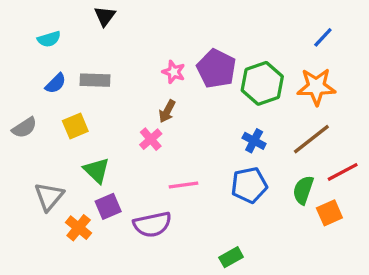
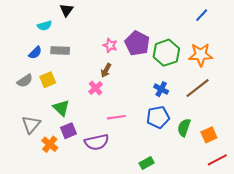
blue line: (323, 37) -> (202, 15), moved
cyan semicircle: (49, 39) -> (45, 26), moved
gray semicircle: (24, 128) -> (25, 81), moved
red line: (343, 172) -> (217, 160), moved
green semicircle: (303, 190) -> (184, 128), moved

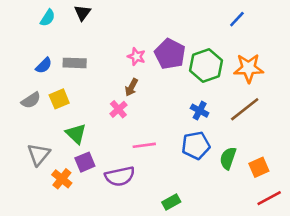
blue line: (202, 15) -> (237, 19), moved
cyan semicircle: (45, 26) -> (48, 18), moved, turned -40
green rectangle: (147, 163) -> (171, 202), moved

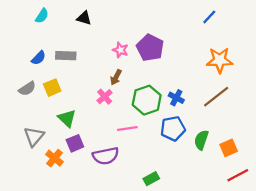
black triangle: (82, 13) -> (84, 18), moved, turned -49
green hexagon: (206, 65) -> (147, 100), moved

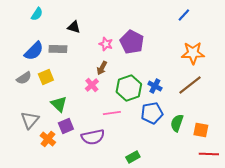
black triangle: (84, 18) -> (74, 27), moved
blue semicircle: (39, 58) -> (34, 51), size x1.5
orange square: (229, 148) -> (201, 130), turned 35
red line: (238, 175) -> (209, 154), turned 30

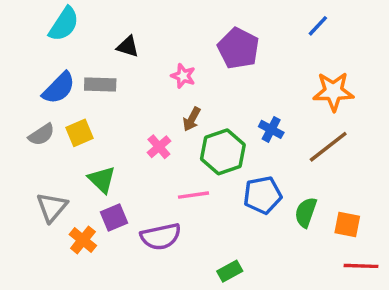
cyan semicircle: (37, 14) -> (64, 24), size x1.5
purple pentagon: (132, 42) -> (238, 48), moved
brown arrow: (102, 68) -> (192, 119), moved
blue cross: (155, 86) -> (271, 129), moved

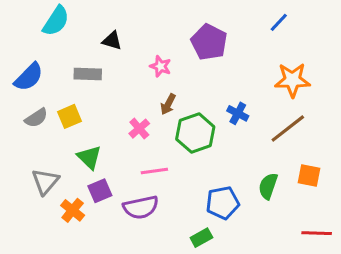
blue semicircle: (59, 88) -> (29, 77), moved
pink line: (193, 195) -> (154, 171), moved
blue pentagon: (263, 195) -> (223, 203), moved
orange square: (347, 224) -> (309, 175), moved

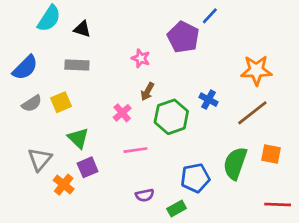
blue line: (279, 22) -> (210, 16), moved
black triangle: (112, 41) -> (82, 29), moved
green semicircle: (268, 186) -> (235, 163), size x1.4
purple semicircle: (141, 207) -> (145, 195), moved, size x0.6

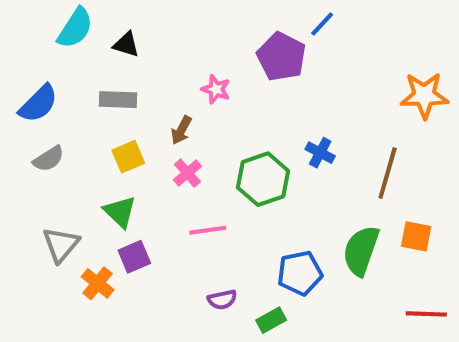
orange star: (256, 70) -> (424, 95), moved
brown arrow: (147, 92) -> (181, 130), moved
yellow square: (61, 102) -> (128, 157), moved
brown line: (252, 113) -> (388, 173), turned -36

